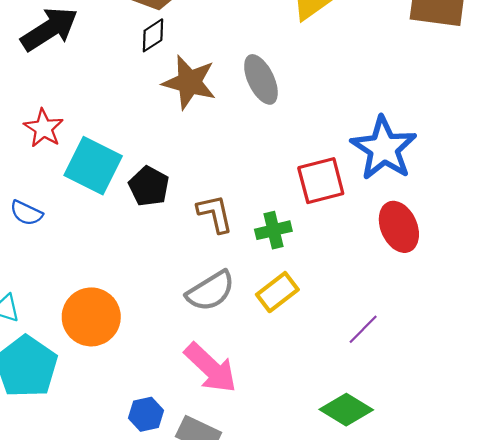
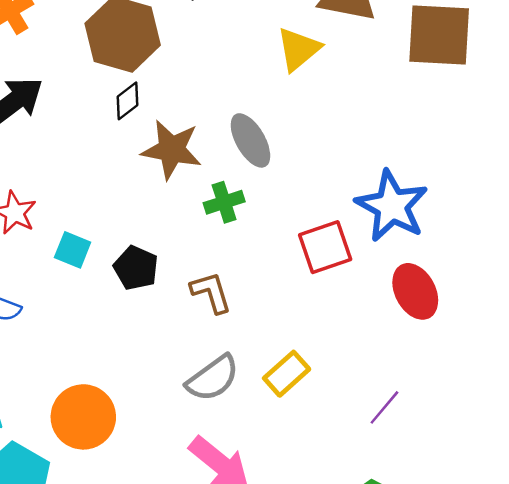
cyan square: (93, 166) -> (73, 250), size x0.6
green cross: (273, 230) -> (224, 202), moved

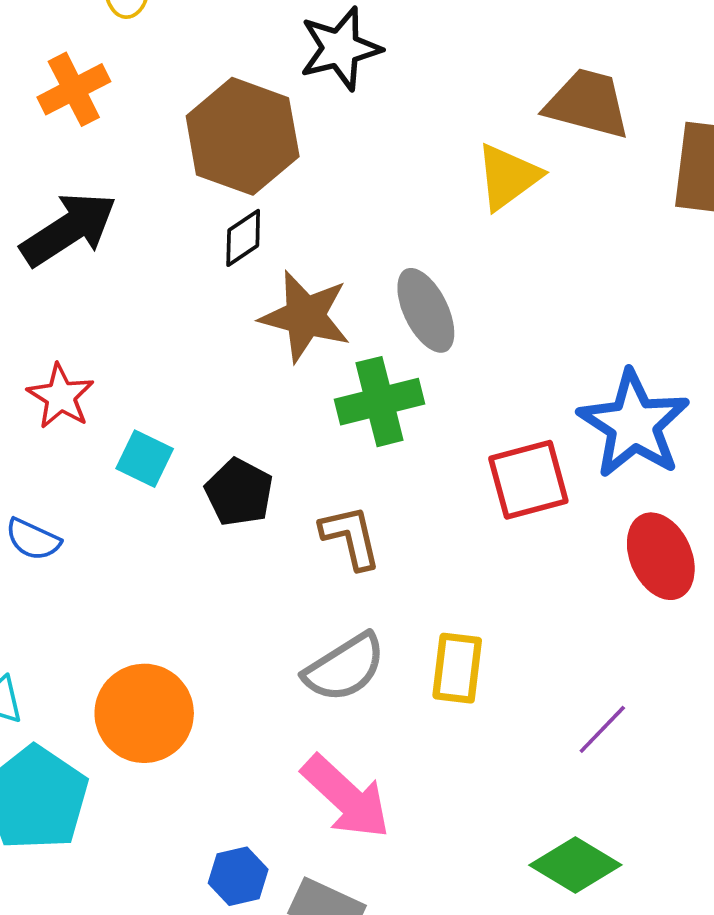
green cross: (224, 202) -> (379, 402), size x1.4
yellow rectangle: (287, 374) -> (457, 668), turned -45

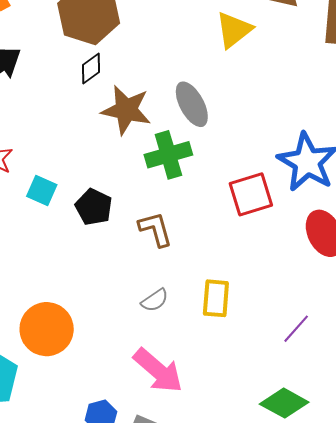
gray semicircle: (345, 668) -> (155, 300), size x0.6

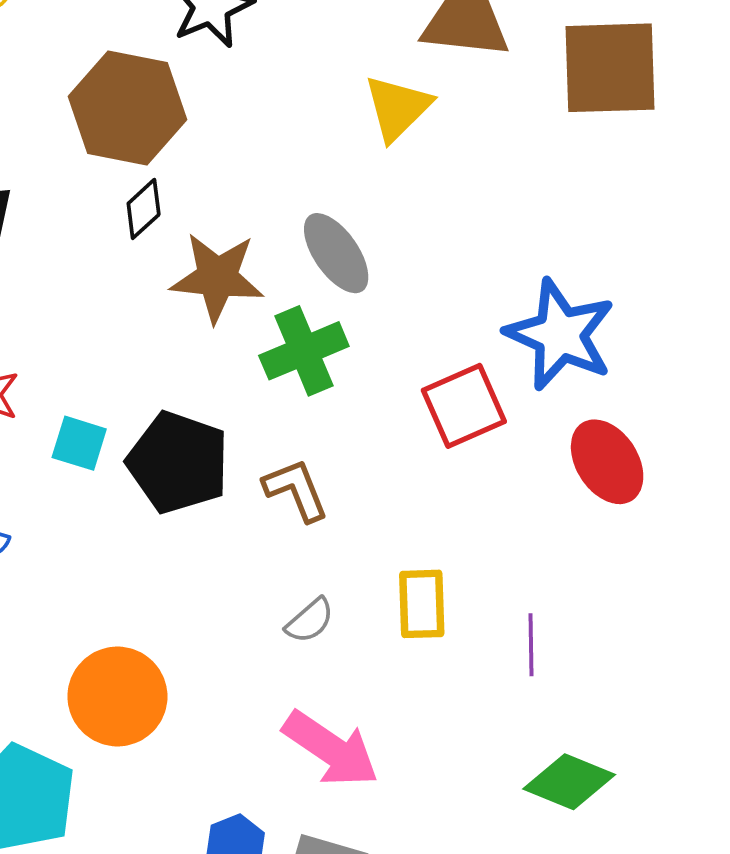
black pentagon: (94, 207) -> (178, 462), size x1.5
purple line: (296, 329) -> (531, 645), moved, turned -36

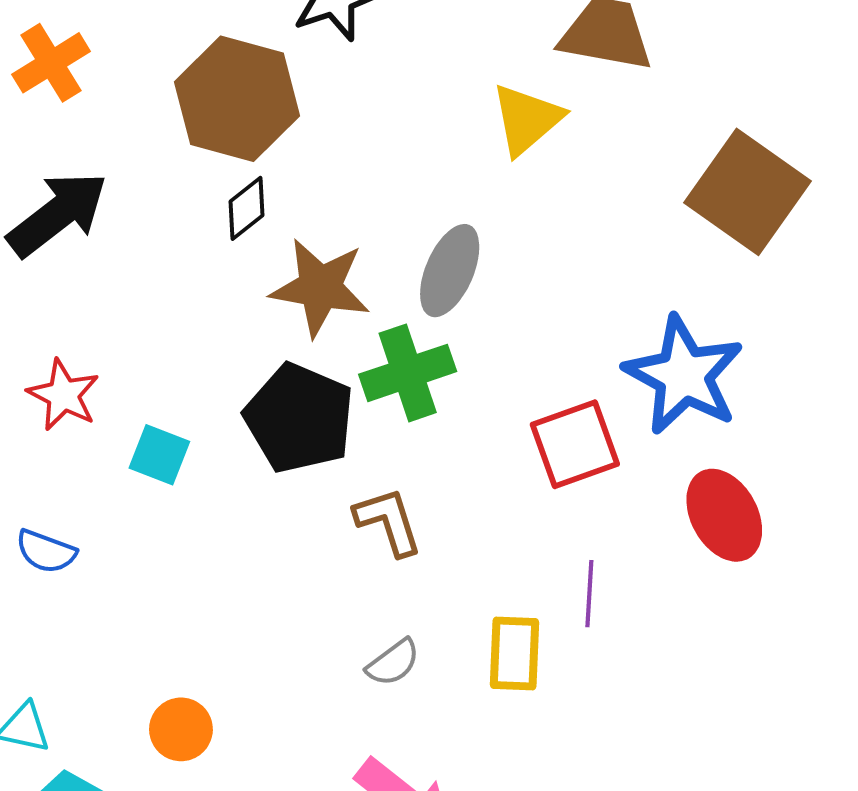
brown square: (610, 68) -> (747, 192), moved, turned 33
gray ellipse: (336, 253) -> (450, 271), turned 54
black pentagon: (178, 462) -> (299, 418), moved
purple line: (531, 645) -> (589, 594), moved
orange circle: (117, 697) -> (181, 729), size x0.6

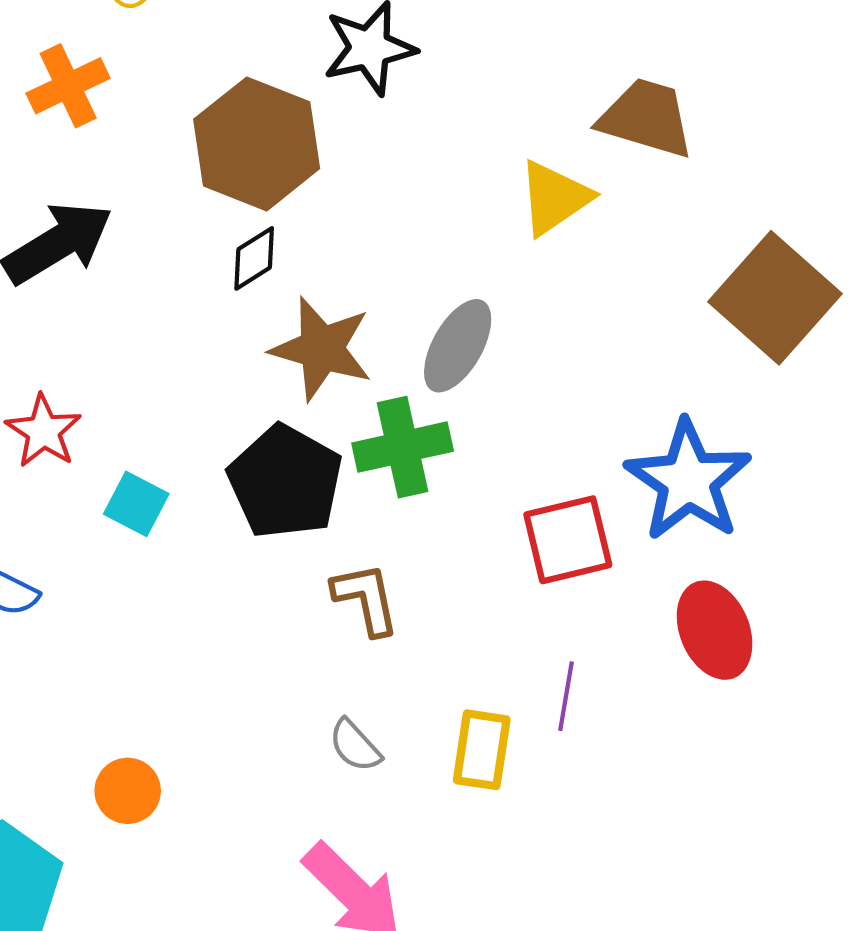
gray semicircle: (393, 663) -> (355, 746), turned 78

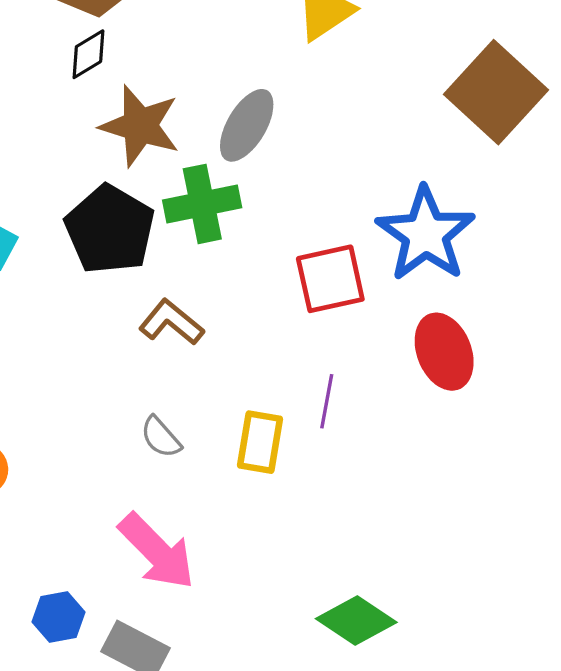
brown L-shape: (366, 599) -> (171, 322), turned -40

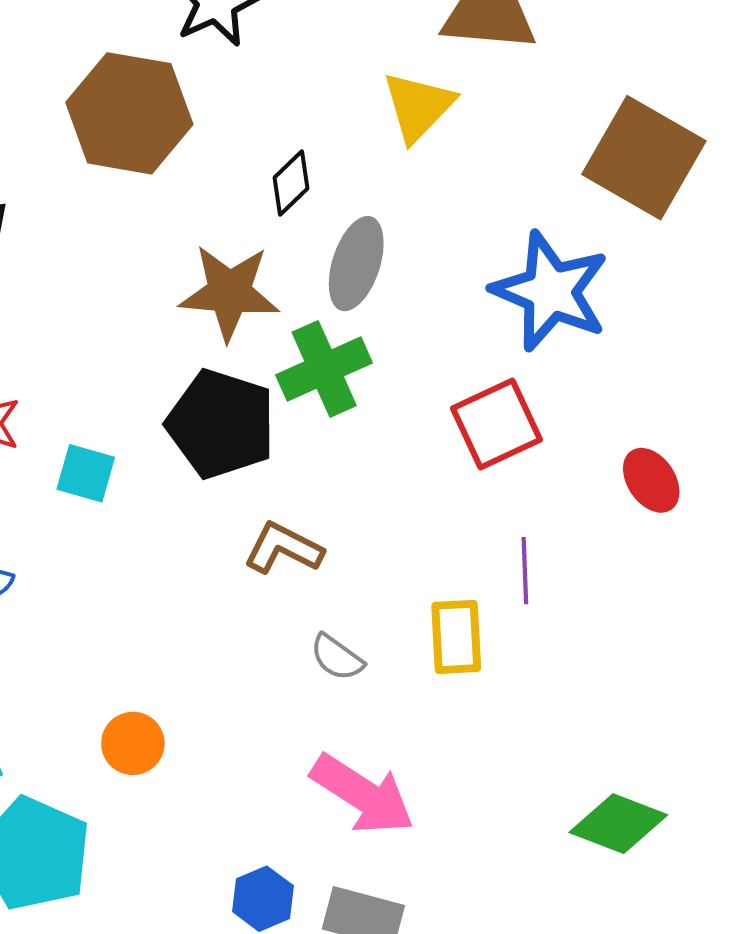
black diamond: (88, 54) -> (291, 183), moved
blue star: (426, 234) -> (550, 291), moved
brown L-shape: (171, 322) -> (283, 548), moved
red ellipse: (444, 352) -> (651, 480), size x0.7

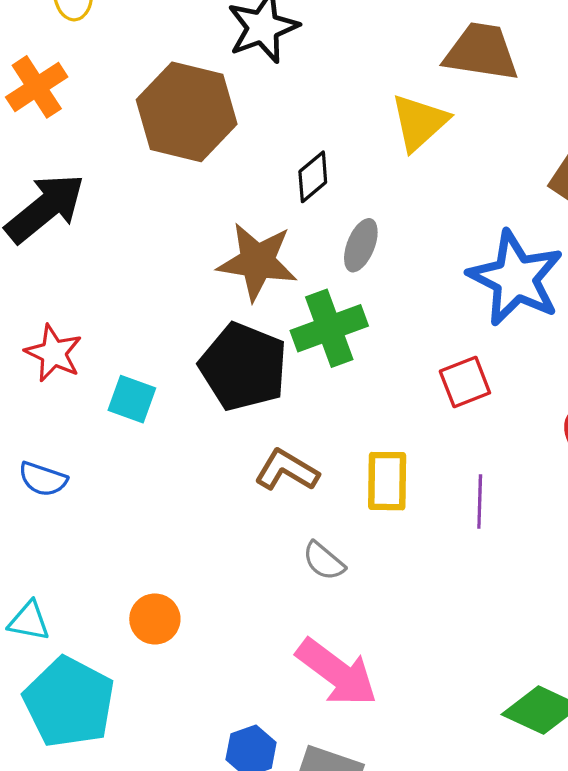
gray ellipse: (356, 264) -> (361, 245), size x0.7
red square: (497, 424) -> (465, 382), size x0.7
yellow rectangle: (456, 637) -> (387, 481), moved

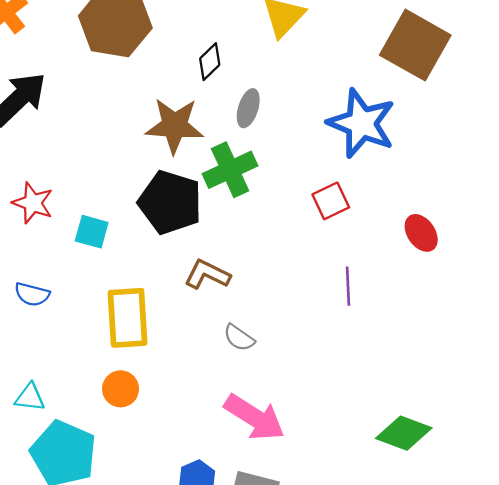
yellow rectangle: (387, 481) -> (128, 318), moved, size x1.4

